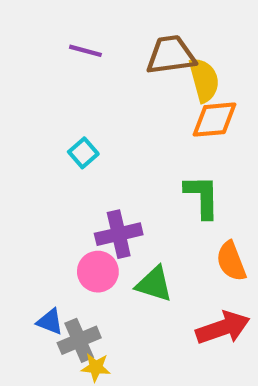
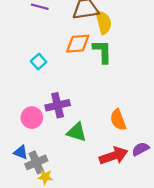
orange diamond: (215, 120) -> (78, 44), moved
green L-shape: (202, 197) -> (102, 51), moved
pink circle: (98, 272) -> (32, 118), moved

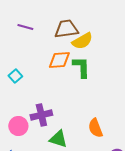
yellow semicircle: (104, 22) -> (82, 41), turned 75
cyan square: (39, 62) -> (15, 76), moved

